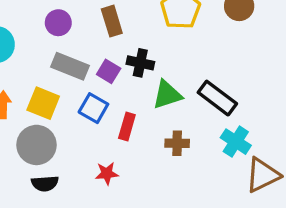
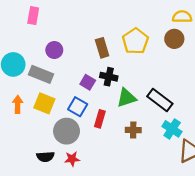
brown rectangle: (112, 21) -> (102, 48), moved
gray rectangle: (70, 66) -> (41, 74), moved
gray circle: (37, 145) -> (67, 131), moved
red star: (107, 173) -> (72, 159), moved

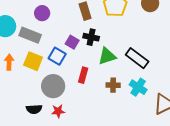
blue square: (78, 107) -> (57, 56), moved
cyan cross: (172, 129) -> (138, 87), moved

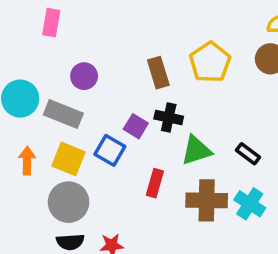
black rectangle: (137, 58) -> (248, 154), size x0.6
brown cross: (113, 85) -> (207, 200), size x1.6
gray circle: (53, 86) -> (69, 202), moved

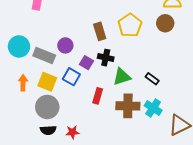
purple circle: (84, 76) -> (65, 45), moved

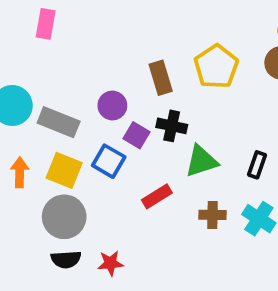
purple circle: (65, 45) -> (112, 105), moved
black rectangle: (152, 79) -> (257, 165), turned 72
red rectangle: (98, 96) -> (157, 196), turned 42
brown cross: (128, 106) -> (213, 215), size x0.6

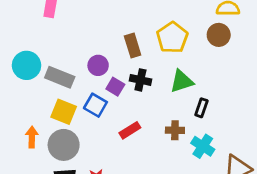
green triangle: (201, 161) -> (182, 81), moved
orange arrow: (20, 172) -> (32, 137), moved
brown cross: (213, 215) -> (175, 130), moved

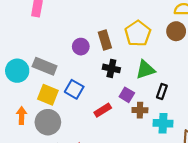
cyan circle: (27, 65) -> (17, 71), moved
purple circle: (98, 65) -> (81, 47), moved
purple square: (115, 87) -> (127, 95), moved
cyan cross: (203, 146) -> (163, 123), turned -30

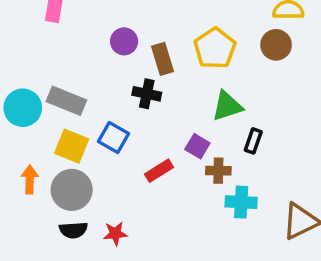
purple circle: (81, 47) -> (124, 41), moved
black cross: (111, 68) -> (147, 94), moved
cyan cross: (163, 123) -> (241, 202), moved

